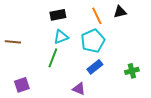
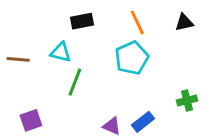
black triangle: (120, 12) -> (184, 22), moved
cyan triangle: (61, 37) -> (61, 52), moved, turned 35
blue rectangle: (95, 67) -> (143, 122), moved

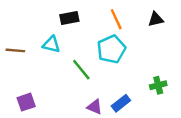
green line: (75, 82) -> (81, 70), moved, turned -60

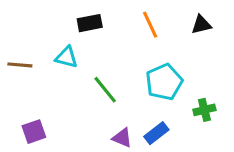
cyan pentagon: (111, 49) -> (164, 82), moved

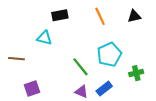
brown line: (20, 65) -> (16, 59), moved
green line: (105, 90) -> (80, 67), moved
purple square: (34, 132) -> (32, 89), moved

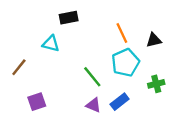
orange line: (100, 16) -> (122, 33), moved
black triangle: (134, 16) -> (154, 40), moved
brown line: (16, 59) -> (19, 67), turned -56

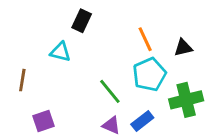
black rectangle: (69, 18) -> (82, 21), turned -54
brown line: (19, 67) -> (22, 80), turned -30
green cross: (156, 84) -> (186, 100), size x1.6

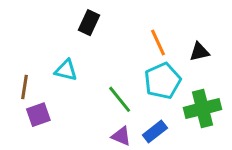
cyan triangle: (60, 52) -> (66, 70), moved
purple square: (44, 121) -> (38, 115), moved

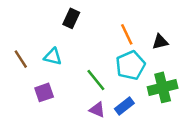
brown line: (25, 87) -> (21, 59), moved, turned -42
purple square: (38, 115) -> (44, 92), moved

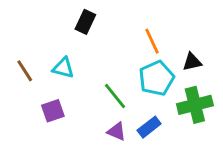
black triangle: (160, 42) -> (192, 62), moved

